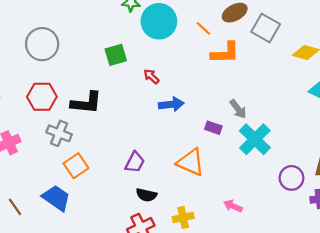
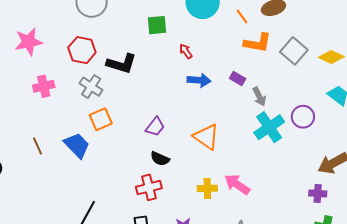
gray square: (266, 28) -> (294, 51), moved
purple rectangle: (213, 128) -> (238, 78), moved
purple circle: (291, 178) -> (303, 117), moved
pink arrow: (233, 206) -> (237, 184), size x1.5
yellow cross: (183, 217) -> (207, 188), moved

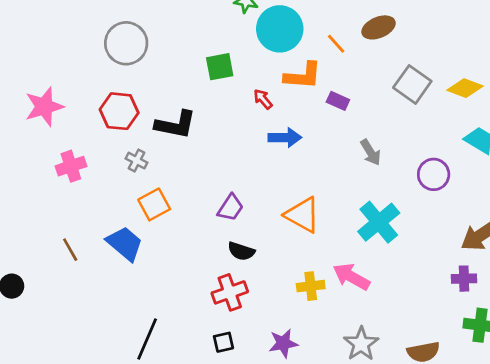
orange L-shape: (258, 43) -> (303, 76), moved
purple rectangle: (238, 78) -> (338, 101), moved
gray cross: (91, 87) -> (137, 161), size x0.7
cyan cross: (269, 127) -> (379, 222), moved

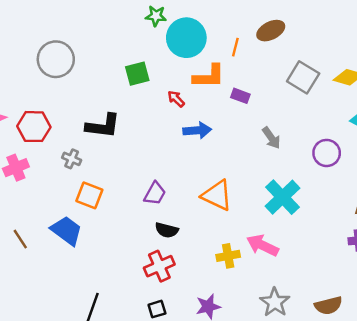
orange line: (336, 44) -> (235, 47), turned 60
red hexagon: (119, 111) -> (34, 127), moved
orange square: (154, 204) -> (89, 195), turned -36

